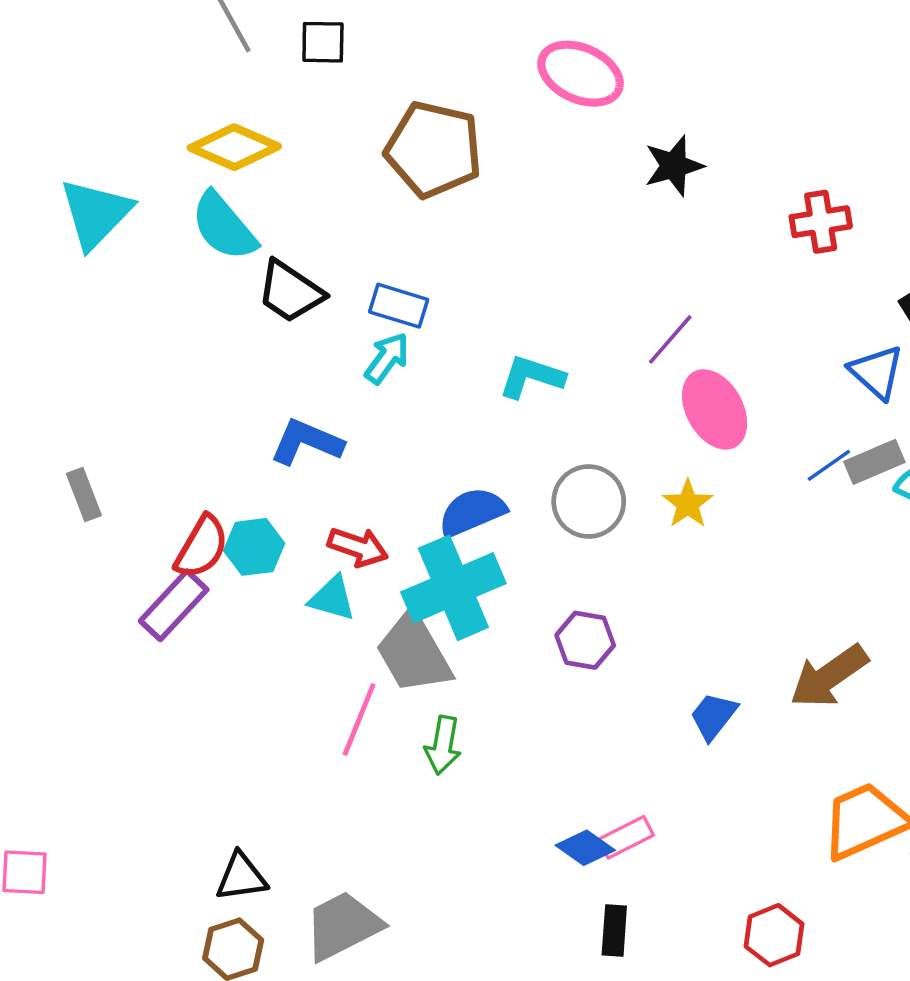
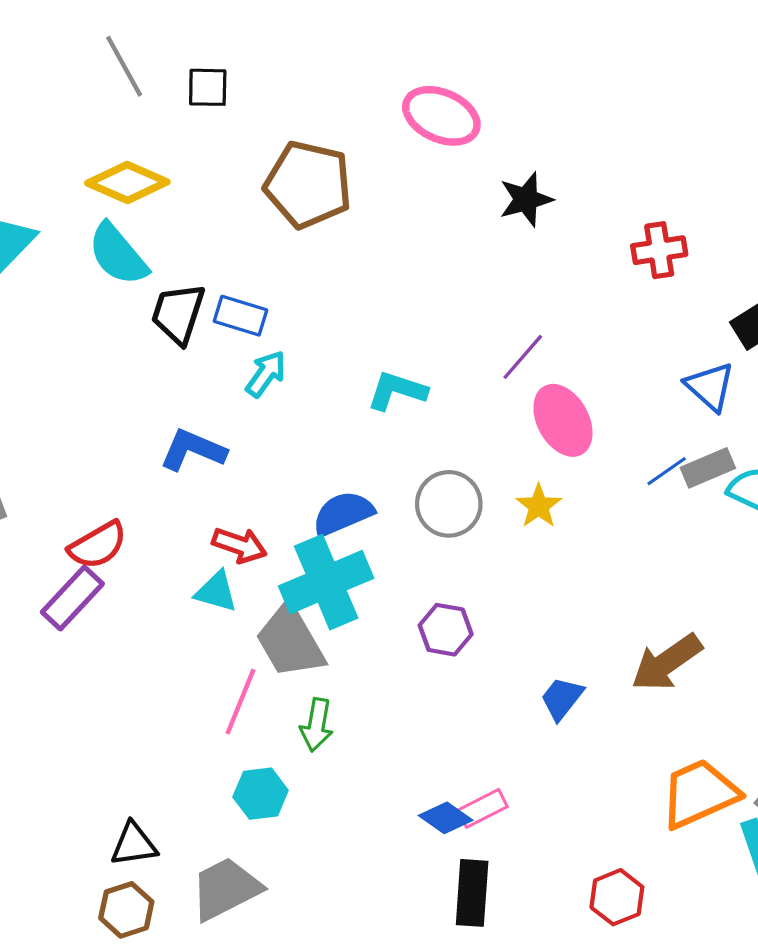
black trapezoid: (290, 292) -> (178, 314), turned 74
blue rectangle: (399, 306) -> (240, 316), moved
red semicircle: (202, 547) -> (98, 545), turned 30
cyan hexagon: (254, 547) -> (261, 794), moved
black rectangle: (614, 931) -> (472, 893), size x1.4

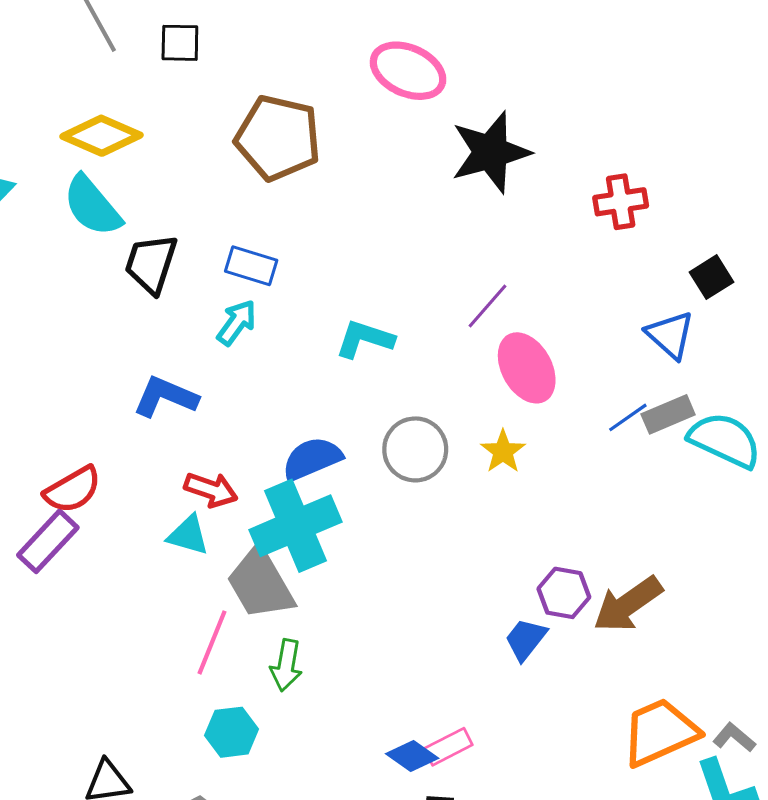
black star: (526, 199) -> (491, 152), size x1.5
blue rectangle: (240, 316) -> (251, 266), moved
purple hexagon: (446, 630) -> (564, 593), moved

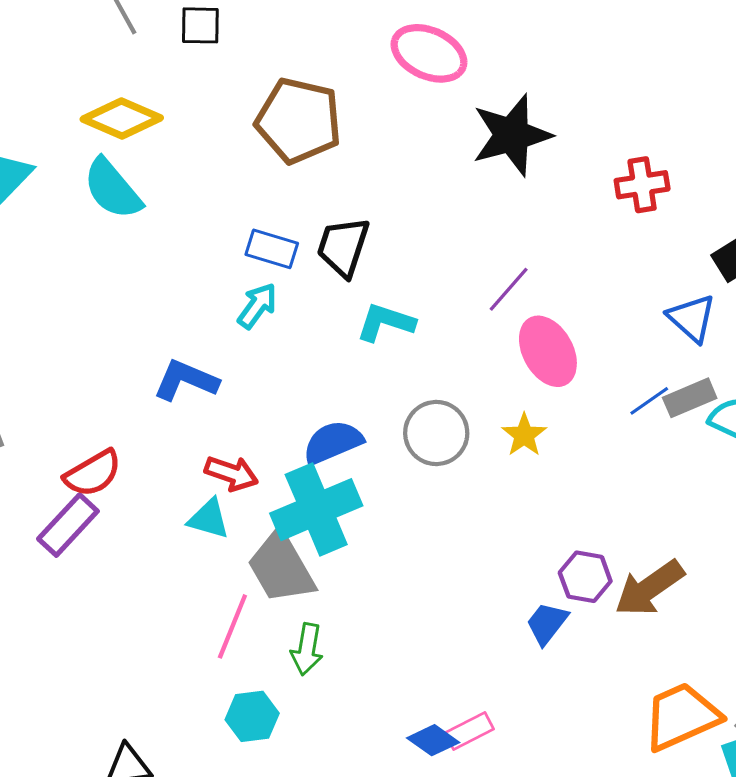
black trapezoid: (151, 264) -> (343, 247), moved

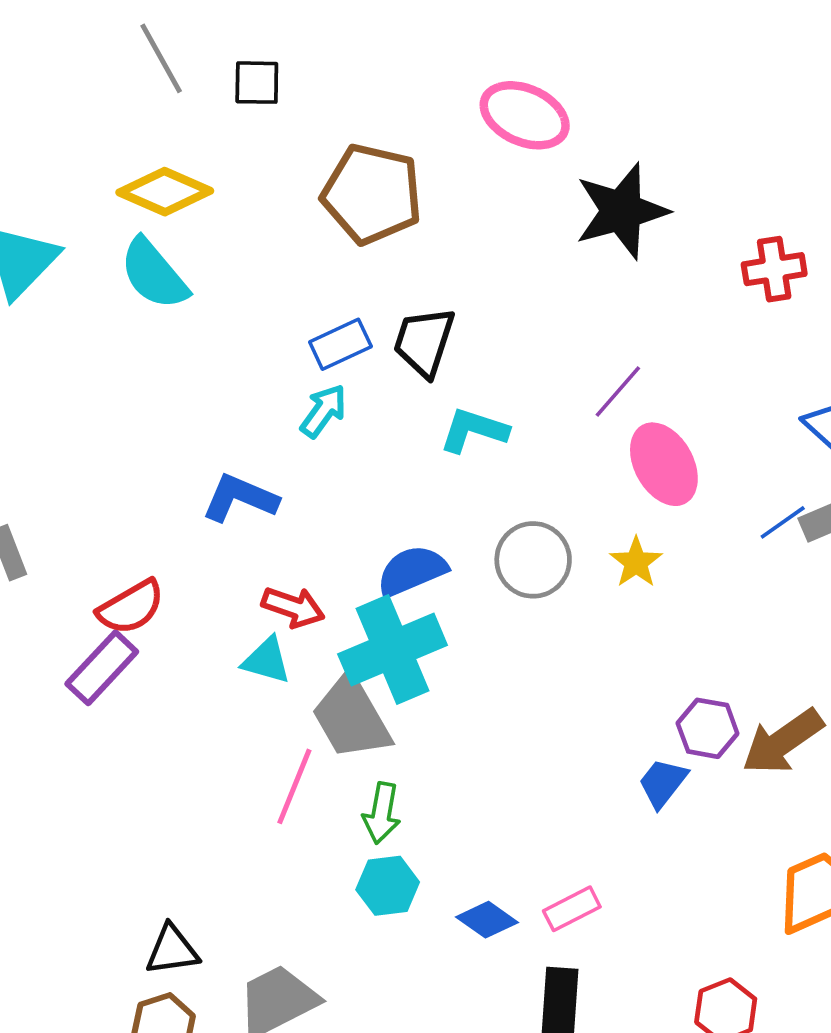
blue rectangle: (272, 249) -> (340, 344), turned -42
cyan hexagon: (252, 716) -> (388, 886), moved
blue diamond: (433, 740) -> (487, 920), moved

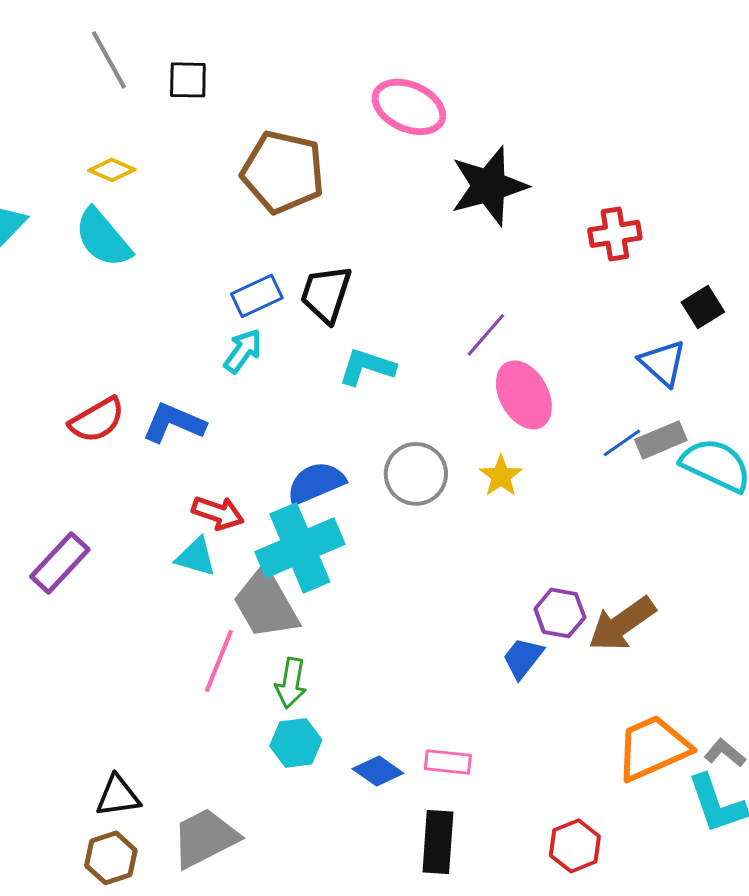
yellow diamond: (165, 192) -> (112, 170), size x0.6
red semicircle: (131, 607) -> (97, 420), moved
pink rectangle: (572, 909) -> (448, 762), turned 33

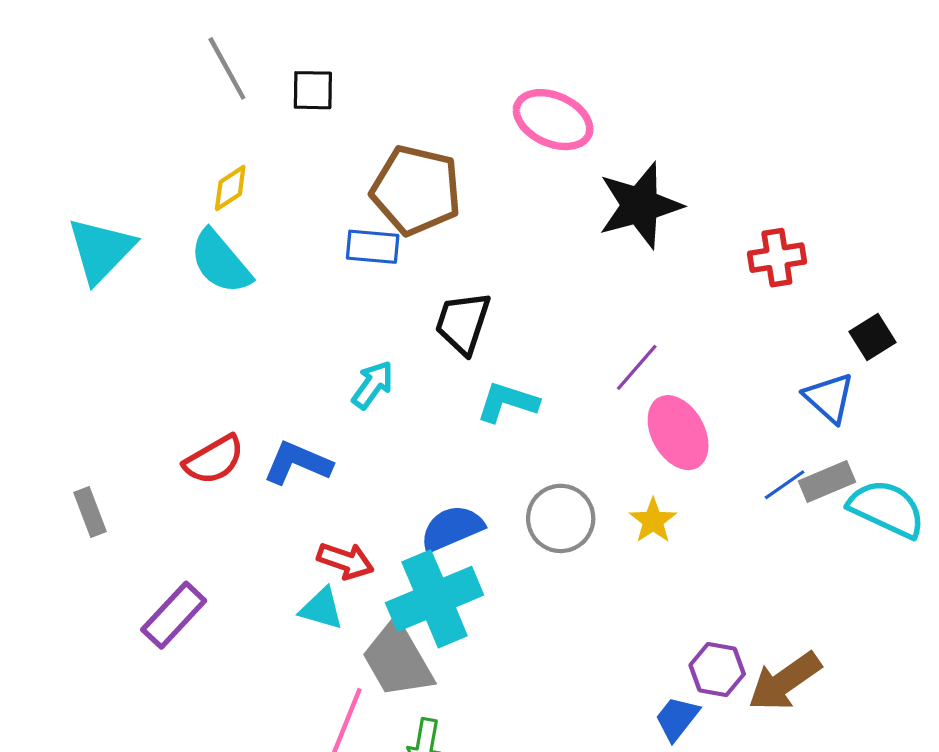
yellow diamond: (112, 170) -> (230, 188), turned -57
blue rectangle: (257, 296) -> (373, 247), moved, turned 30

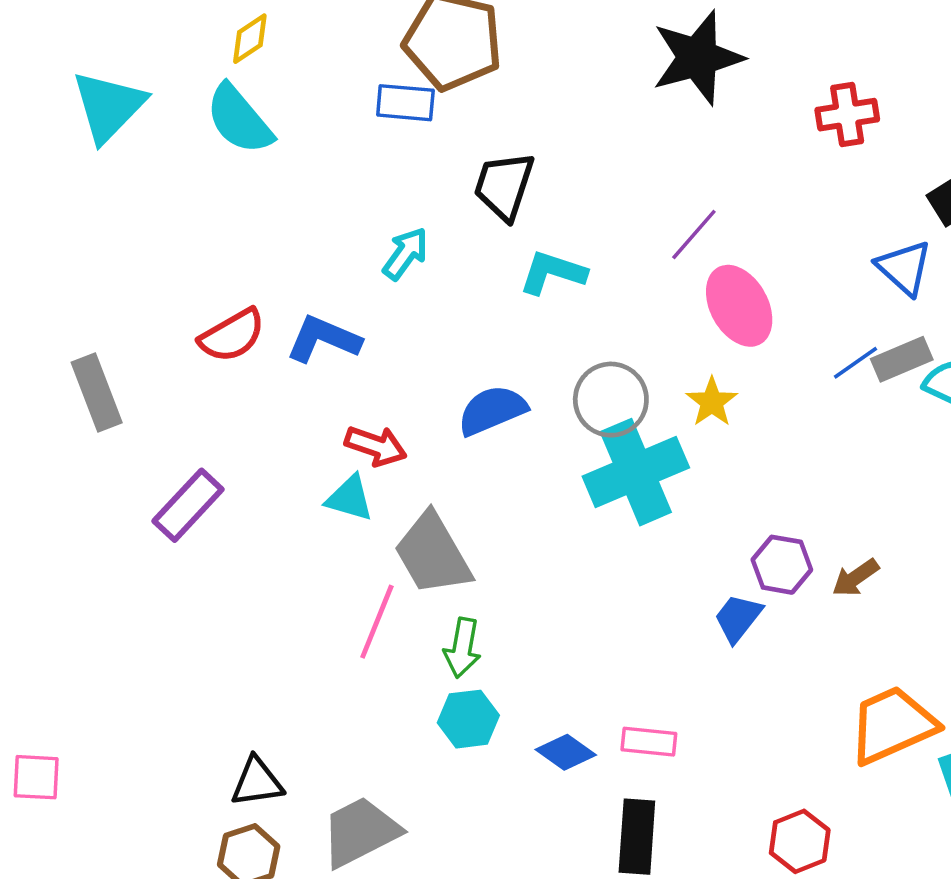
gray rectangle: (90, 512) -> (97, 392), size x1.4
cyan cross: (435, 599) -> (636, 472), moved
brown arrow: (785, 681) -> (855, 578), size x0.6

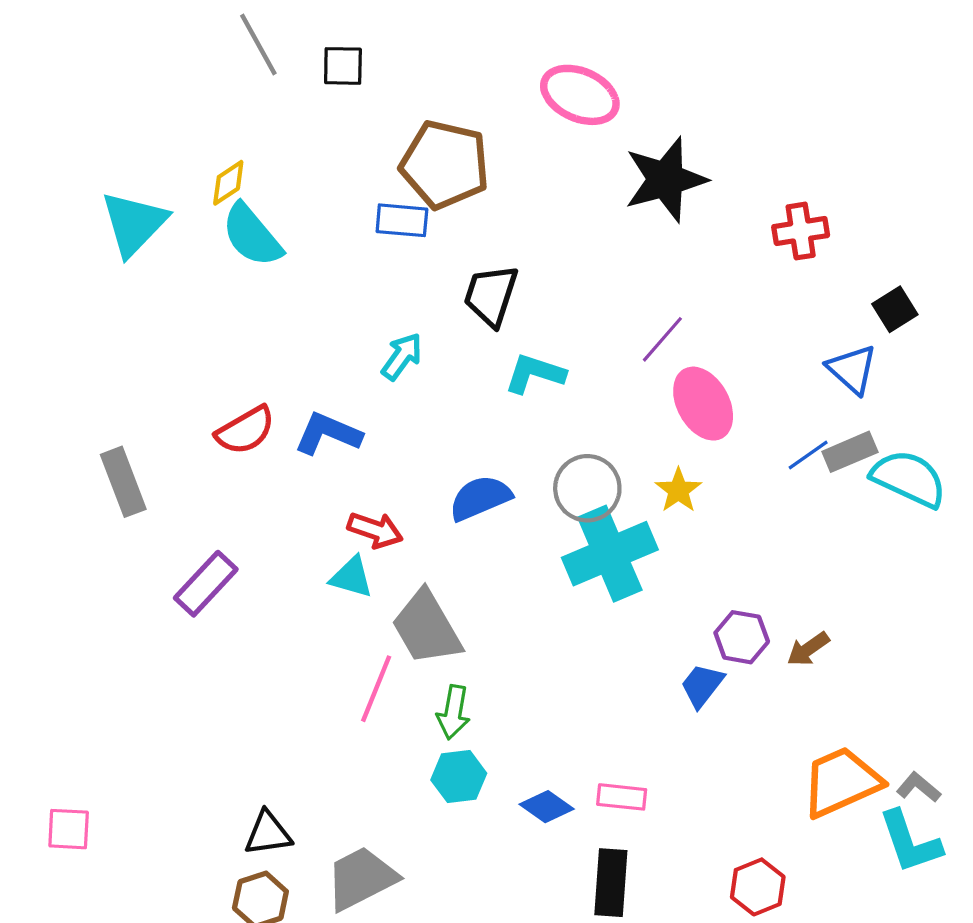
yellow diamond: (250, 39) -> (228, 183), moved

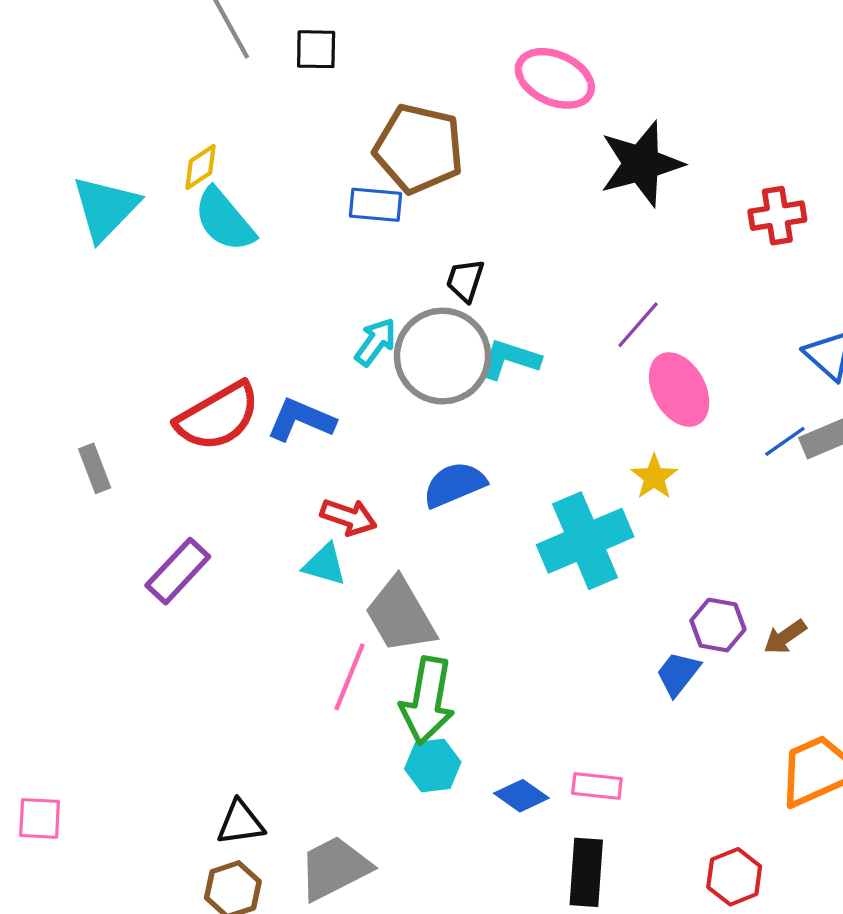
black trapezoid: (491, 295) -> (465, 280), size x0.7
red semicircle: (245, 430) -> (218, 417), size x1.4
gray rectangle: (123, 482) -> (95, 468), size x0.7
gray circle: (587, 488) -> (442, 356), moved, size x1.4
green arrow: (453, 712) -> (427, 701), size x1.6

